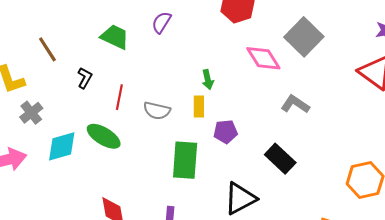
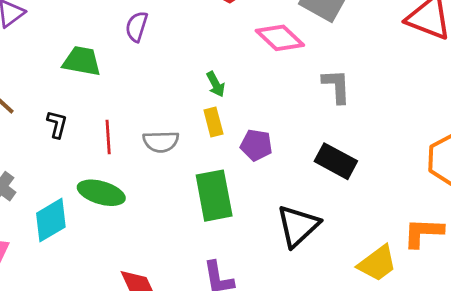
gray L-shape: (295, 104) -> (336, 86), turned 68
purple pentagon: (226, 132) -> (256, 145), turned 30

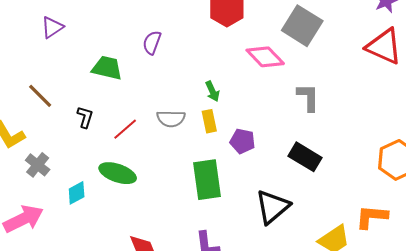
red line: (108, 137) -> (125, 129), turned 50
gray semicircle: (161, 142) -> (171, 119), moved
cyan diamond: (51, 220) -> (77, 193), size x0.7

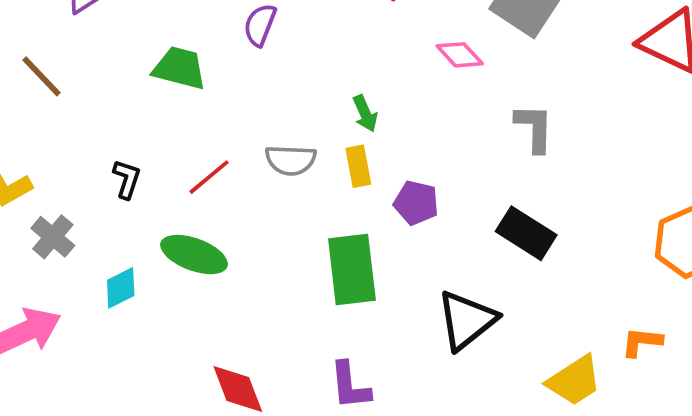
pink diamond: (265, 57) -> (460, 55), size x0.7
brown line: (40, 96) -> (42, 76), moved
black L-shape: (85, 117) -> (127, 179), moved
orange L-shape: (372, 217) -> (642, 342), size x0.7

